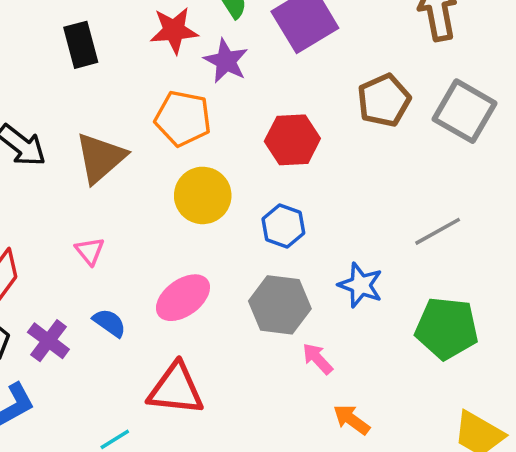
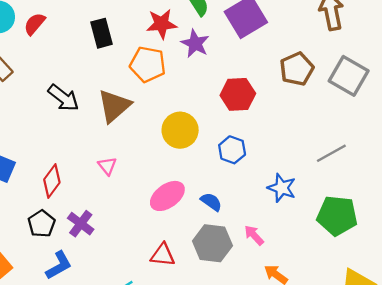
orange pentagon: (183, 118) -> (148, 64), moved
gray hexagon: (280, 305) -> (212, 243), moved
blue semicircle: (109, 323) -> (211, 202), moved
red triangle: (176, 389) -> (163, 255), size x0.7

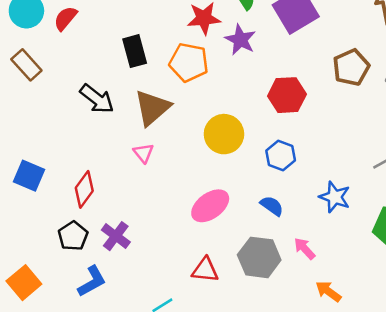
black rectangle: (102, 33) -> (135, 51), moved
pink triangle: (107, 166) -> (143, 153), moved
blue semicircle: (211, 202) -> (272, 206), moved

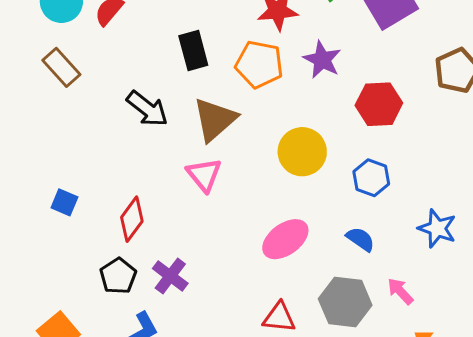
purple star: (240, 40) -> (322, 60), moved
pink triangle: (143, 153) -> (204, 175), size x1.4
blue square: (29, 176) -> (64, 202), size x0.7

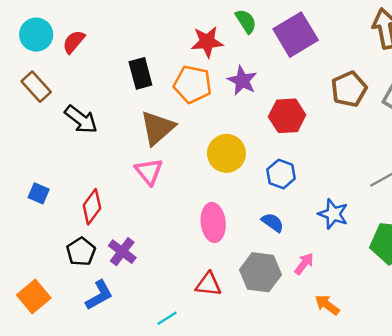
black arrow: (147, 109) -> (81, 119), moved
pink ellipse: (285, 239) -> (213, 222), turned -60
pink arrow: (400, 291) -> (304, 264), turned 80

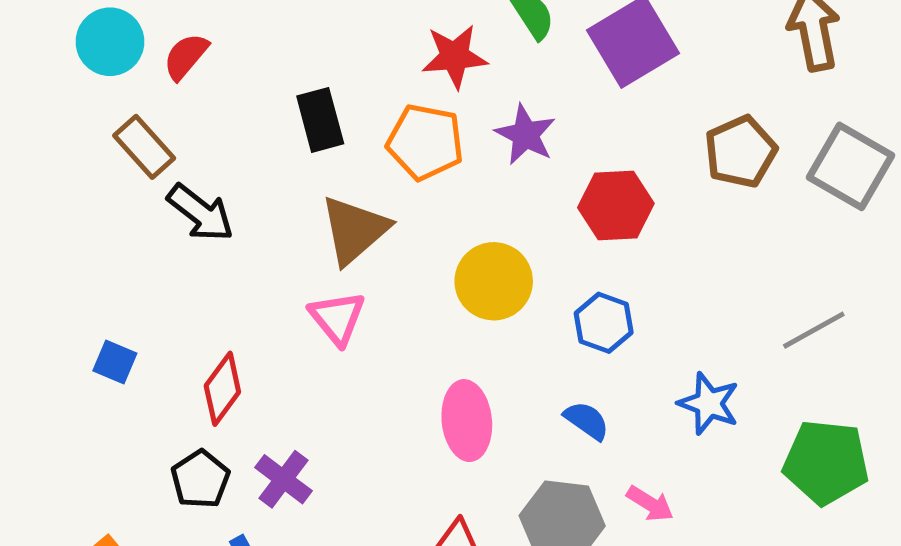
brown rectangle: (36, 87) -> (144, 147), moved
pink arrow: (304, 264) -> (650, 504), turned 85

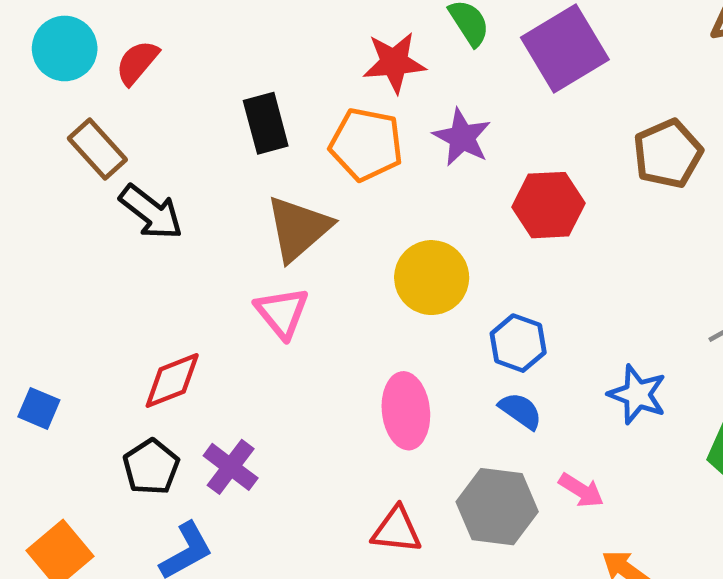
blue hexagon: (604, 323) -> (518, 343), moved
blue square: (115, 362) -> (39, 408), moved
red diamond: (222, 389) -> (172, 380), turned 32

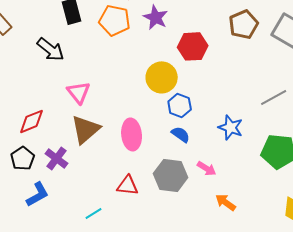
black arrow: (151, 212) -> (51, 49), moved
brown triangle: (298, 228) -> (86, 129), moved
yellow circle: (432, 278) -> (162, 77), moved

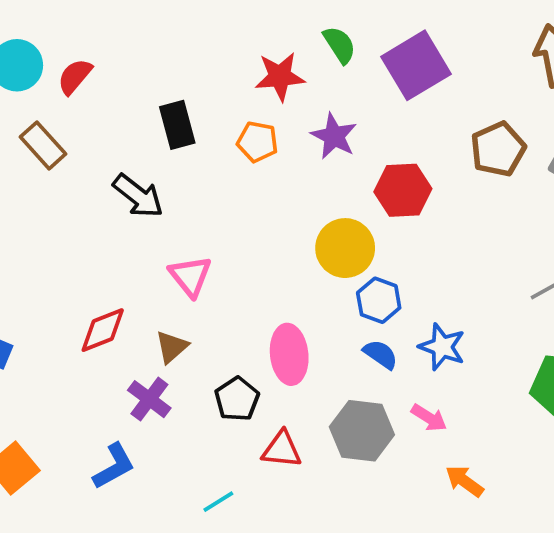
orange pentagon: (115, 20) -> (257, 142), size x0.7
blue star: (231, 127) -> (442, 347), moved
brown triangle: (86, 129) -> (172, 347), moved, size x0.6
black pentagon: (23, 158) -> (237, 399), moved

